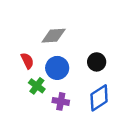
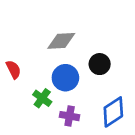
red semicircle: (27, 61) -> (13, 70), moved
black circle: (97, 62) -> (100, 64), moved

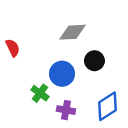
gray diamond: (61, 41) -> (72, 32), moved
red semicircle: (13, 70) -> (13, 48), moved

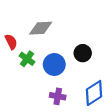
gray diamond: (72, 32) -> (41, 28), moved
green cross: (40, 93) -> (27, 59), moved

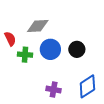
green cross: (27, 59) -> (25, 55), turned -32
blue circle: (54, 65) -> (50, 49), moved

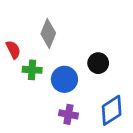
gray diamond: (38, 26) -> (48, 33), turned -65
blue circle: (50, 49) -> (64, 79), moved

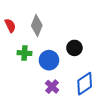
red semicircle: (13, 50) -> (10, 25), moved
purple cross: (68, 114) -> (52, 87), turned 32

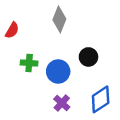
red semicircle: (10, 25) -> (12, 30), turned 56
gray diamond: (37, 25) -> (59, 19), moved

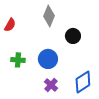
black circle: (88, 57) -> (73, 36), moved
green cross: (29, 63) -> (18, 60), moved

